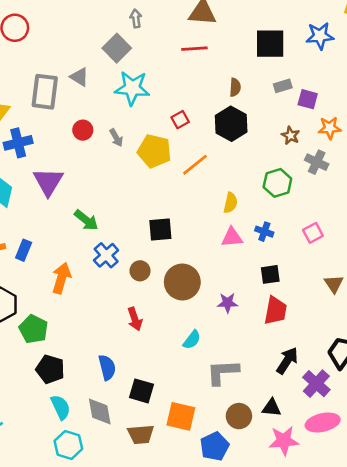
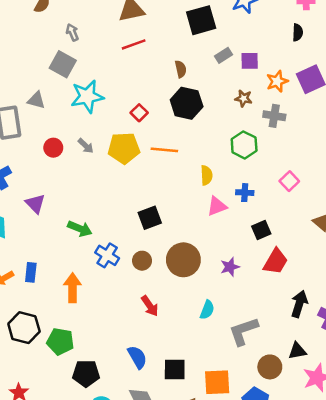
orange line: (195, 165) -> (164, 150), turned 60
purple triangle: (48, 182) -> (35, 204), size x0.7
red trapezoid: (275, 311) -> (276, 262), turned 36

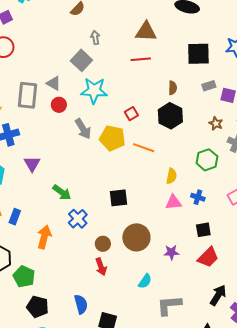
gray arrow: (86, 146) -> (83, 129), size x1.5
red circle: (53, 148) -> (59, 105), moved
brown circle: (142, 261) -> (103, 244), moved

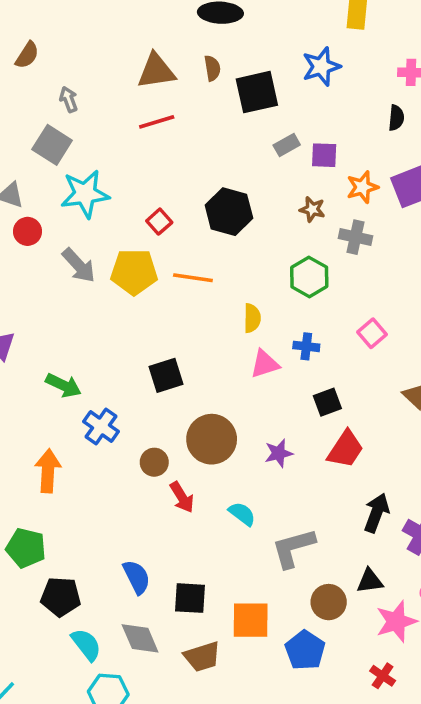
brown semicircle: (173, 88) -> (212, 68), moved
red arrow: (101, 267) -> (182, 497), moved
cyan semicircle: (145, 281) -> (242, 514), turned -77

